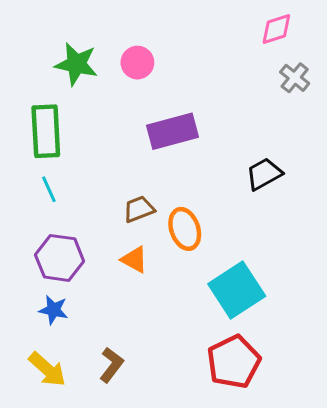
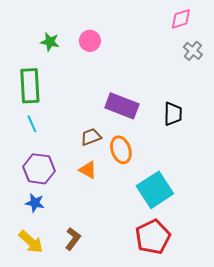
green star: (76, 64) -> (50, 42), size x0.7
purple rectangle: (173, 131) -> (122, 106), moved, turned 36
black trapezoid: (264, 174) -> (173, 114), turned 120

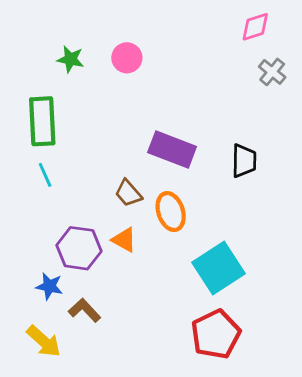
brown trapezoid: (91, 137) -> (128, 193), turned -110
purple hexagon: (39, 169) -> (79, 248), moved
brown L-shape: (73, 239) -> (85, 310), moved, turned -80

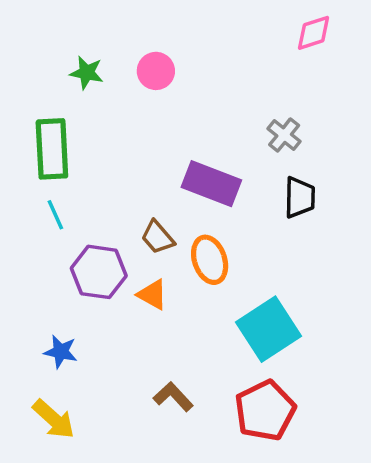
gray cross: (272, 72) -> (284, 135), moved
purple hexagon: (79, 248) -> (99, 272), moved
brown L-shape: (85, 310) -> (173, 397), moved

